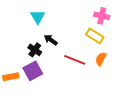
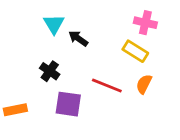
black arrow: (51, 40) -> (78, 38), moved
purple square: (33, 71) -> (68, 104), moved, turned 36

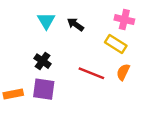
black arrow: (78, 38) -> (75, 24), moved
purple square: (68, 104) -> (44, 89), moved

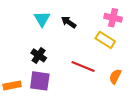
orange semicircle: (123, 72) -> (115, 77), moved

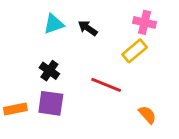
cyan triangle: (42, 19) -> (54, 24), turned 42
yellow rectangle: (105, 40) -> (135, 51), turned -72
orange semicircle: (115, 77) -> (147, 115), moved, turned 112

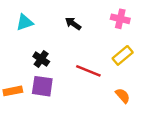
cyan triangle: (54, 24) -> (25, 22), moved
yellow rectangle: (135, 51) -> (123, 55), moved

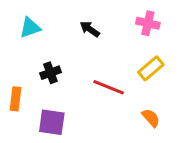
black cross: (41, 59) -> (50, 73), turned 35
purple square: (42, 86) -> (52, 122), moved
orange rectangle: (13, 91) -> (15, 99), moved, turned -72

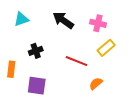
pink cross: (148, 23) -> (98, 23), moved
black arrow: (90, 29) -> (63, 20), size x1.5
orange semicircle: (151, 118) -> (96, 84), moved, turned -88

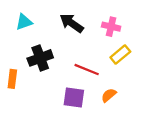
black cross: (36, 51) -> (40, 58), size x1.5
purple square: (37, 86) -> (74, 97), moved

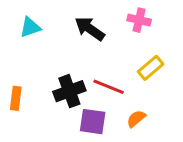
pink cross: (111, 27) -> (139, 20), moved
black cross: (40, 58) -> (69, 91), moved

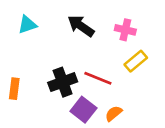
pink cross: (139, 20) -> (125, 30), moved
orange semicircle: (136, 119) -> (114, 113), moved
purple square: (93, 122) -> (83, 110), turned 30

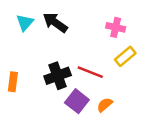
cyan triangle: (27, 25) -> (25, 23), turned -30
black arrow: (81, 26) -> (55, 23), moved

